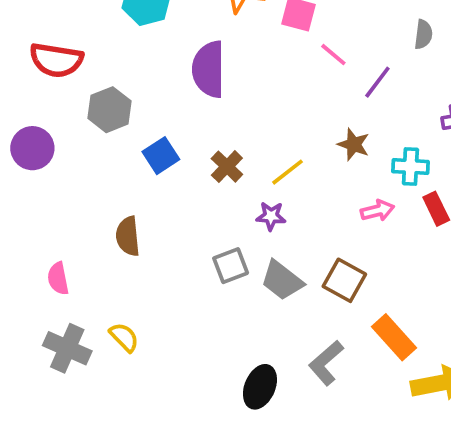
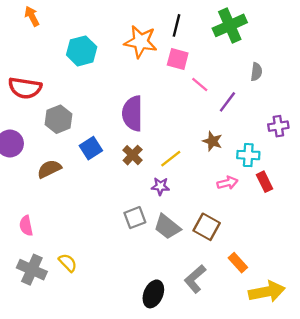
purple semicircle: (209, 69) -> (133, 113), moved
brown semicircle: (128, 236) -> (49, 169), moved, turned 70
orange rectangle: (394, 337) -> (238, 263), size x0.7

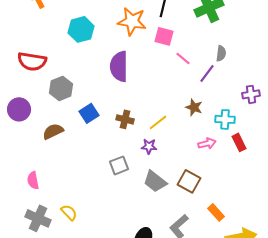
gray semicircle: (256, 72) -> (221, 53), moved
purple semicircle: (133, 113) -> (119, 66), moved
brown cross: (133, 155) -> (125, 119), turned -30
gray square: (135, 218) -> (119, 165), moved

